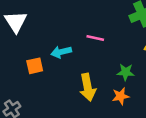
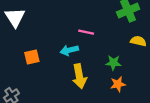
cyan arrow: (61, 52) -> (69, 50), moved
orange star: (121, 96) -> (118, 84), moved

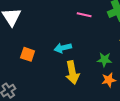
pink line: (86, 32) -> (84, 15), moved
orange square: (32, 57) -> (28, 54), turned 32

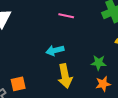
pink line: (84, 15) -> (66, 16), moved
orange square: (28, 54) -> (18, 84), moved, turned -32

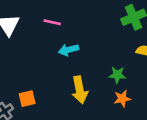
pink line: (66, 16) -> (52, 22), moved
cyan arrow: (55, 50) -> (68, 50), moved

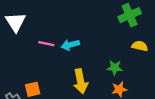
pink line: (52, 22) -> (46, 44), moved

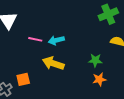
yellow arrow: (80, 81) -> (53, 63), moved, turned 120

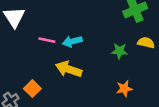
green star: (95, 60) -> (119, 51), moved
orange square: (23, 79) -> (32, 89), turned -32

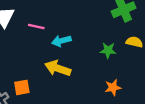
pink line: (47, 40) -> (36, 26), moved
orange square: (32, 89) -> (22, 87), turned 35

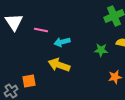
orange star: (113, 87) -> (115, 77), moved

